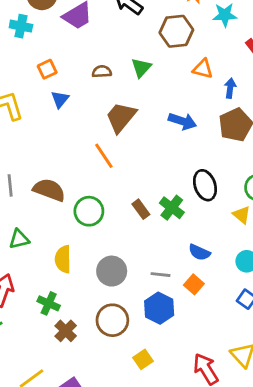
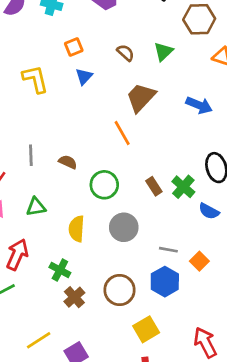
brown semicircle: (102, 72) -> (126, 53), turned 42
brown semicircle: (49, 190) -> (68, 162), size x0.6
blue semicircle: (199, 252) -> (209, 211), moved
gray circle: (112, 271) -> (124, 227), moved
yellow square: (143, 359) -> (146, 329), size x1.4

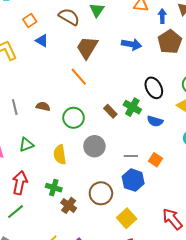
brown semicircle: (126, 53) -> (69, 17), size x1.5
blue triangle: (84, 76) -> (42, 41), turned -32

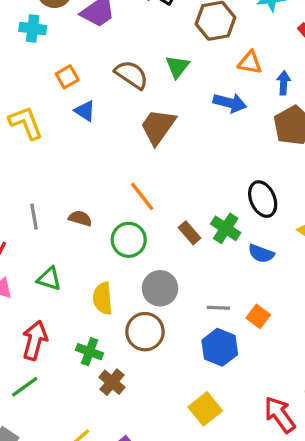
blue arrow: (131, 44) -> (230, 103), moved
orange line: (79, 77) -> (142, 196), moved
green triangle: (26, 145) -> (49, 279), turned 35
brown circle: (101, 193) -> (145, 332), moved

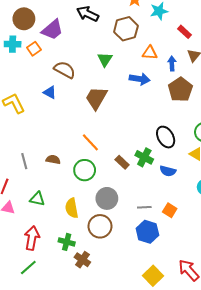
brown semicircle: (131, 75) -> (65, 70), moved
orange square: (67, 77) -> (34, 49), moved
yellow square: (205, 409) -> (153, 276), moved

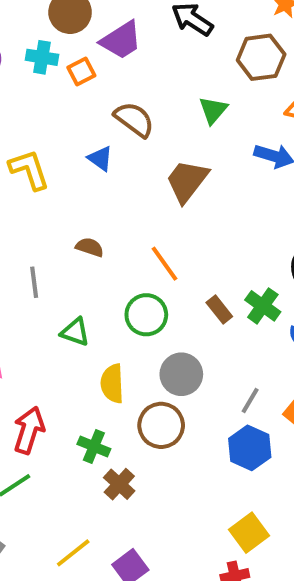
brown semicircle: (53, 160) -> (90, 247), moved
green triangle: (37, 199) -> (75, 332), moved
gray line: (144, 207) -> (250, 401), turned -64

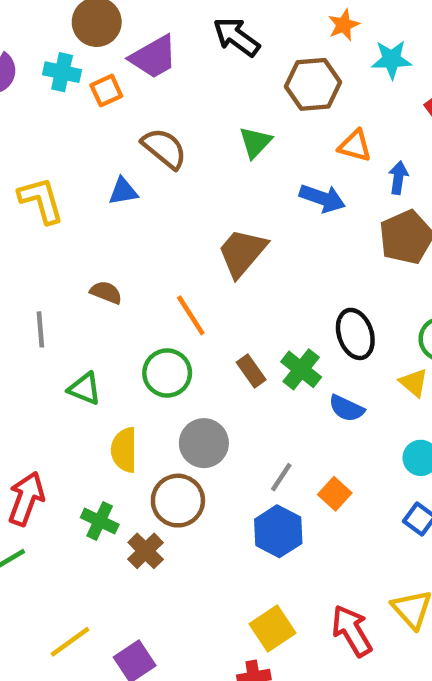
blue triangle: (100, 158) -> (123, 191), turned -48
brown trapezoid: (187, 181) -> (242, 253), moved
brown cross: (119, 484) -> (146, 551), moved

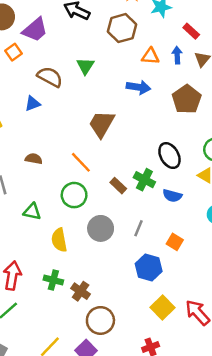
green triangle: (255, 142) -> (85, 66), moved
blue arrow: (398, 178) -> (177, 55), moved
gray line: (281, 477) -> (139, 228), moved
brown circle: (178, 501) -> (100, 320), moved
yellow square: (273, 628) -> (162, 307), moved

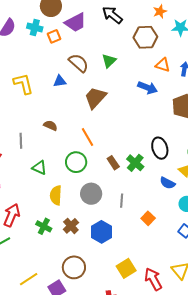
brown trapezoid: (102, 124) -> (95, 98), moved
blue semicircle: (172, 196) -> (167, 183), moved
gray line: (139, 228) -> (122, 201), turned -32
blue hexagon: (149, 267) -> (101, 232), moved
brown cross: (81, 291) -> (71, 226), moved

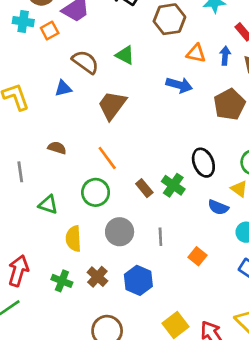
green triangle: (109, 61) -> (125, 55), turned -42

